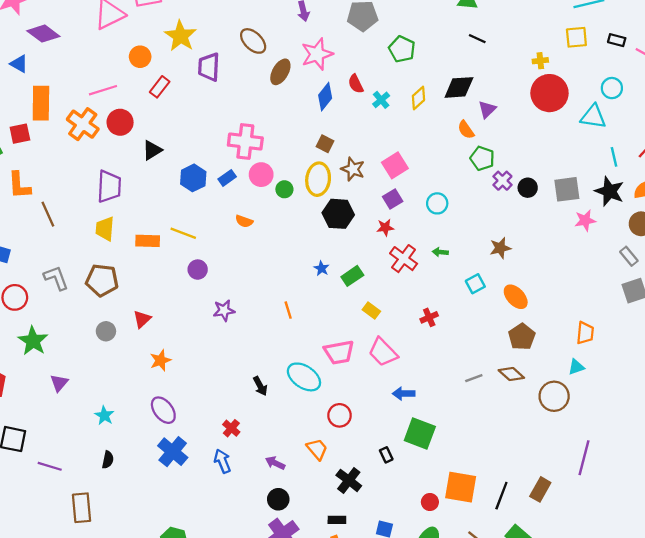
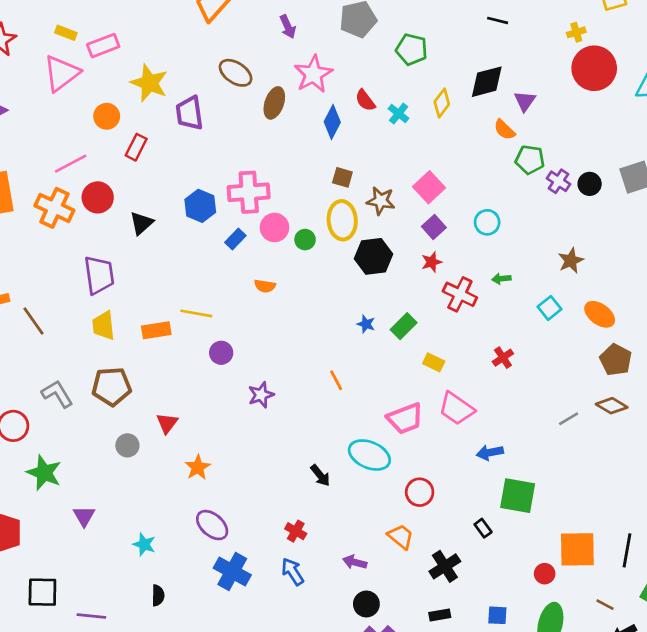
blue hexagon: (193, 178) -> (200, 206), moved
black cross: (349, 480) -> (445, 566), turned 30

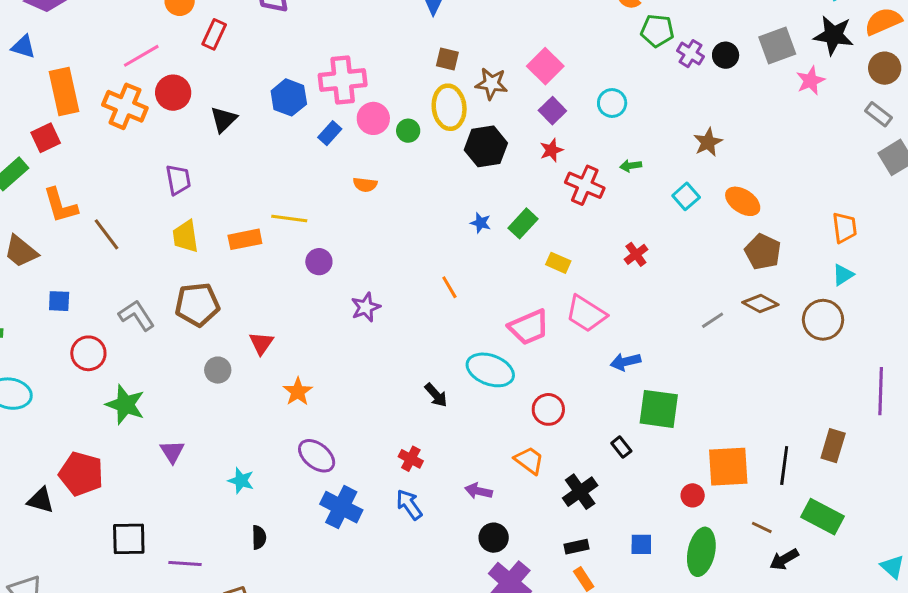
purple trapezoid: (99, 275) -> (178, 180), size x0.7

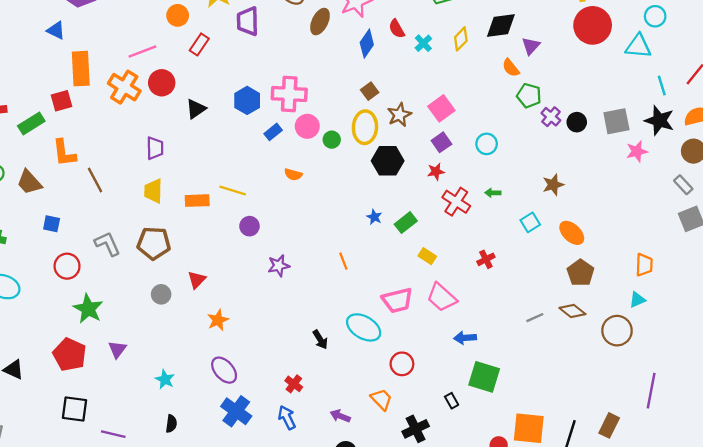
brown square: (447, 59) -> (370, 91), turned 30
brown star: (491, 84) -> (399, 115), turned 30
red pentagon: (81, 474) -> (70, 355), moved

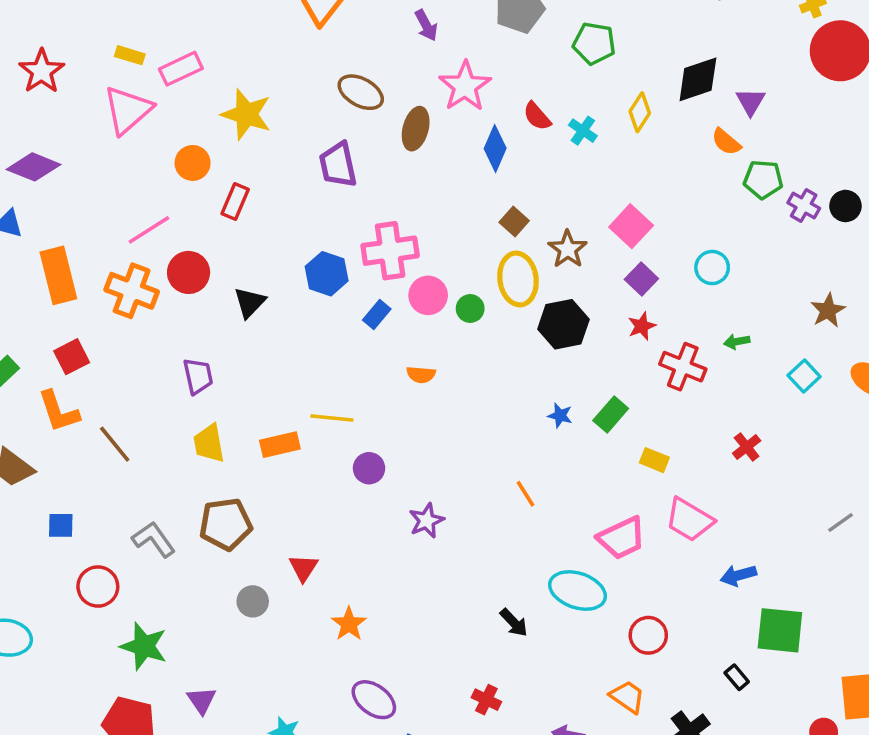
purple trapezoid: (248, 21) -> (338, 165), moved
red square: (61, 101) -> (72, 357), moved

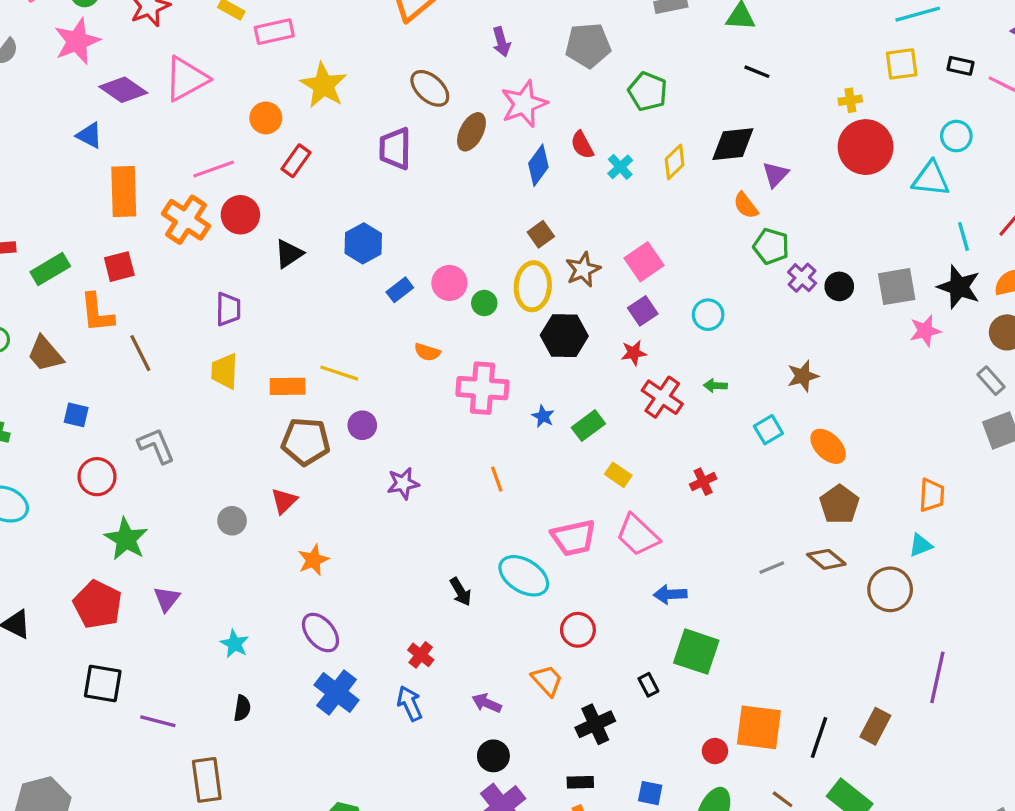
pink triangle: (128, 110) -> (186, 79), moved
pink cross: (390, 251) -> (482, 388), moved
brown pentagon: (226, 524) -> (306, 442), moved

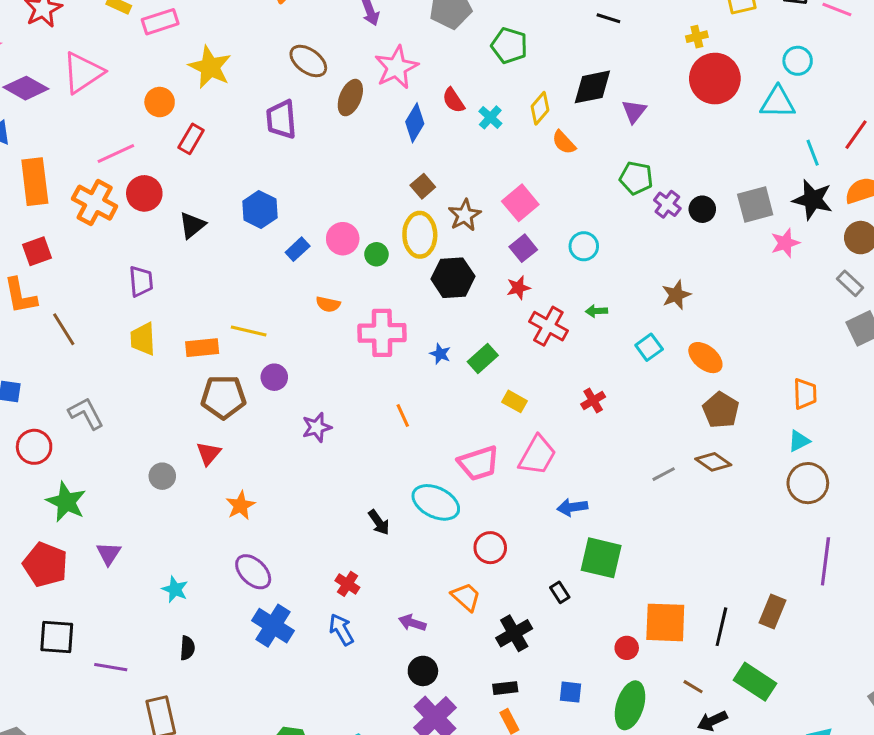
orange semicircle: (746, 205) -> (564, 142), moved
pink trapezoid: (638, 535) -> (537, 455), turned -99
brown circle: (890, 589) -> (808, 483), moved

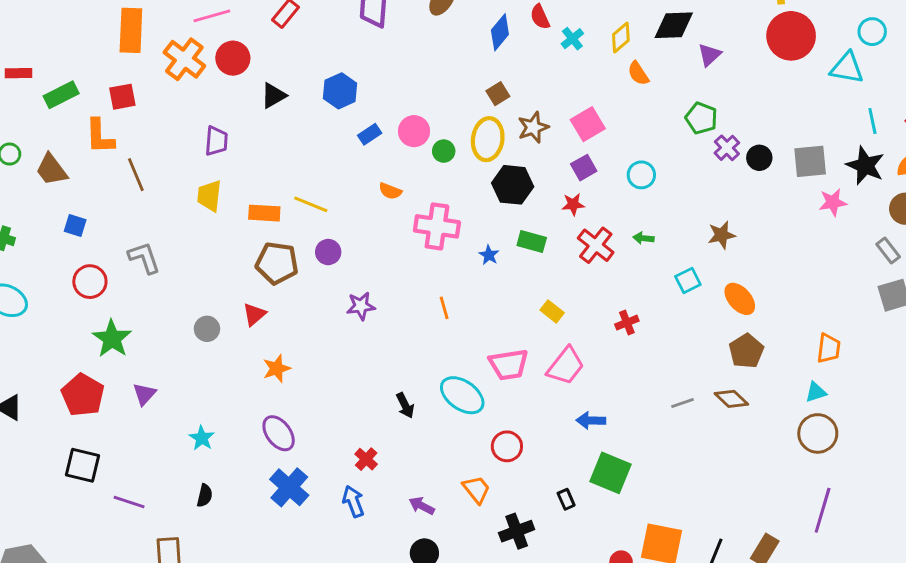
green rectangle: (483, 359) -> (532, 241), moved, turned 48

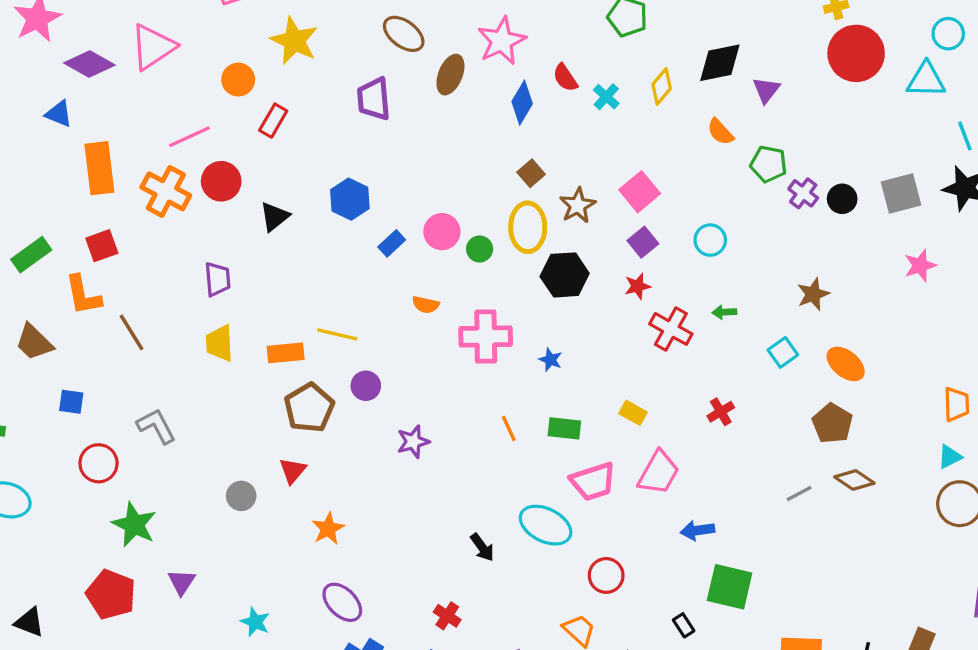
orange semicircle: (638, 73) -> (720, 132), moved
pink star: (833, 202) -> (920, 265), moved
green rectangle: (532, 241) -> (564, 428), moved
brown pentagon: (277, 263) -> (309, 408), turned -30
brown pentagon: (746, 351) -> (832, 423), moved

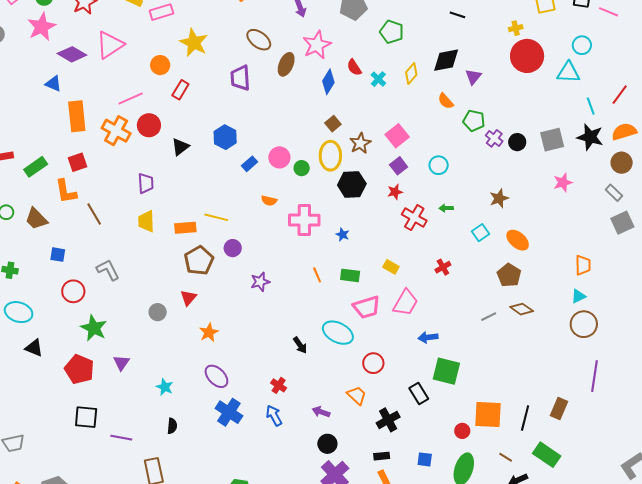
black triangle: (29, 622) -> (34, 348), moved
black rectangle: (684, 625) -> (419, 394), size x1.5

